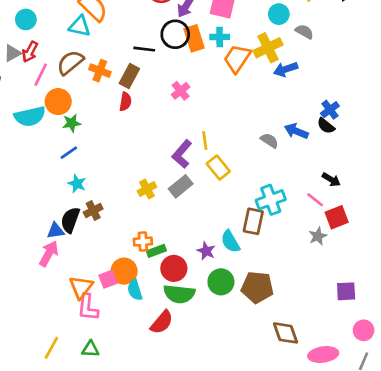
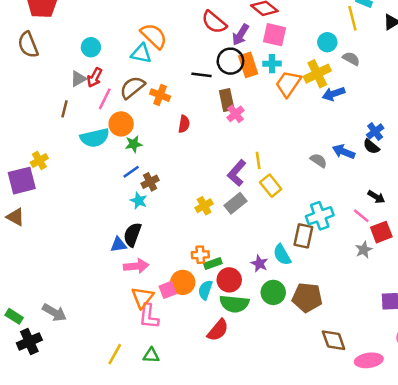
brown rectangle: (129, 76) -> (227, 100), moved, turned -40
brown cross: (93, 211) -> (150, 182), moved
pink arrow: (49, 254) -> (136, 266), moved, turned 55
cyan semicircle: (135, 290) -> (205, 290), moved, turned 36

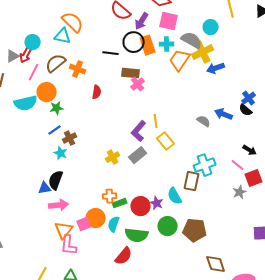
cyan circle: (91, 47) -> (33, 42), moved
gray semicircle: (351, 59) -> (192, 40), moved, size x1.5
brown rectangle: (227, 100) -> (131, 73), turned -72
red circle: (229, 280) -> (141, 206), moved

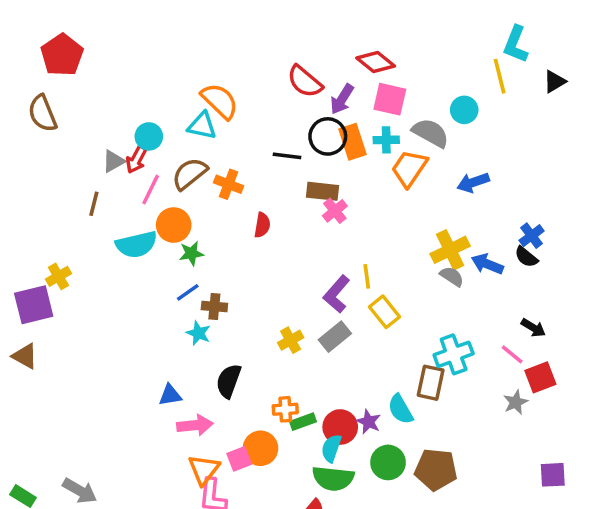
yellow cross: (203, 52) -> (450, 250), moved
brown cross: (70, 138) -> (214, 307), turned 32
black semicircle: (56, 180) -> (229, 381), moved
cyan semicircle: (114, 224) -> (331, 448), moved

